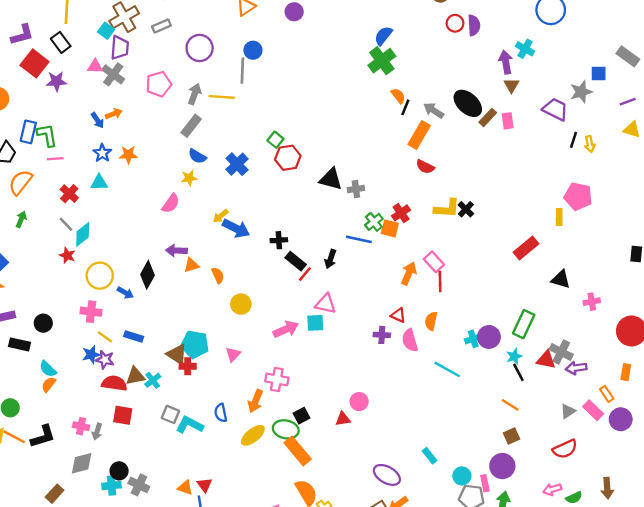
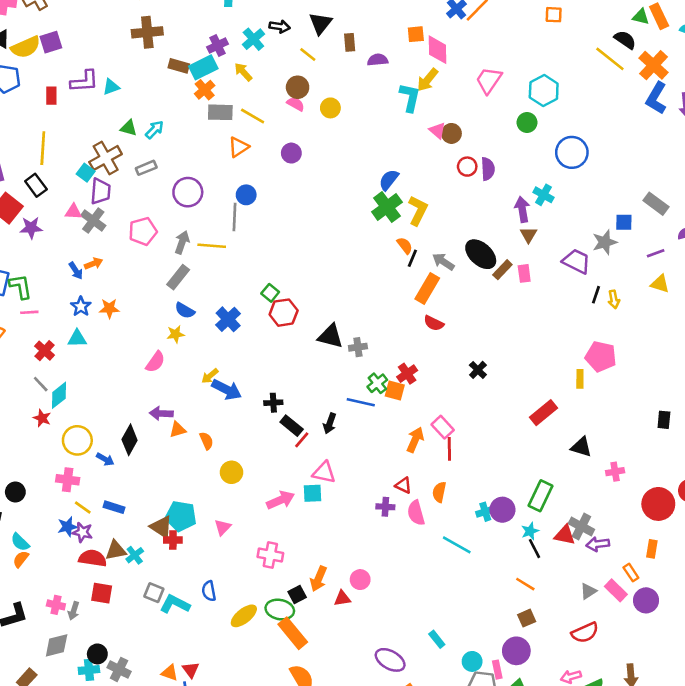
yellow L-shape: (447, 208) -> (418, 210), moved, turned -68
orange arrow: (255, 401) -> (318, 579), moved

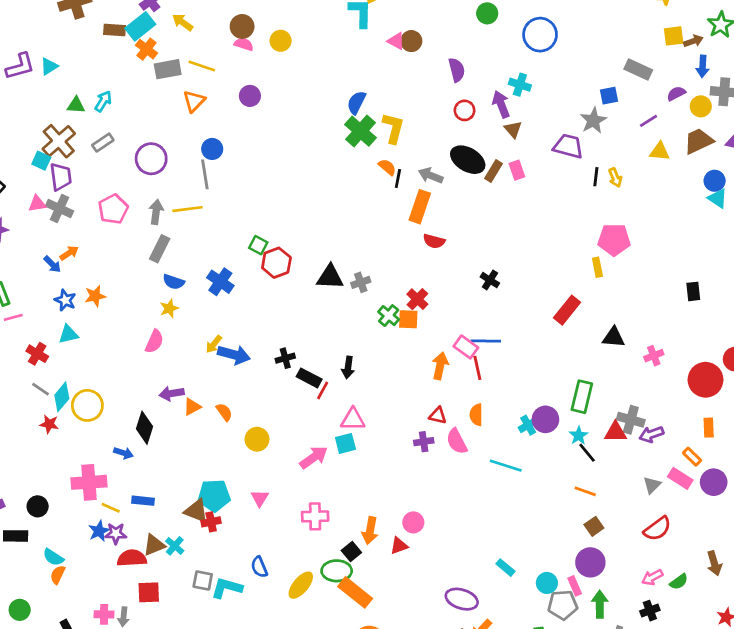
red circle: (467, 167) -> (465, 110), moved
blue line: (361, 402) -> (486, 341), moved
yellow circle: (77, 440) -> (87, 405), moved
pink cross: (68, 480) -> (89, 482), size x1.4

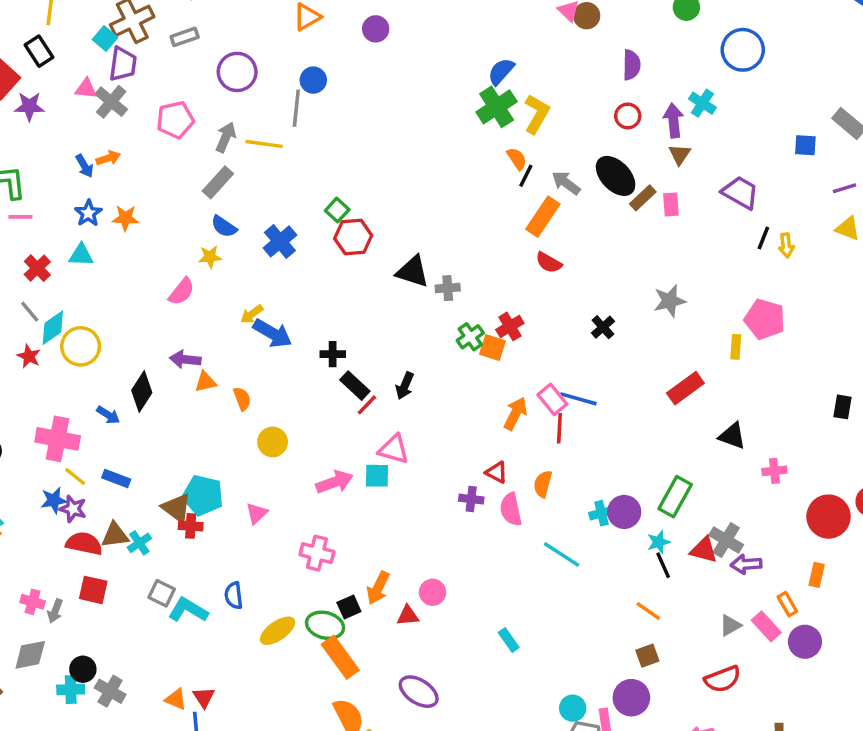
gray star: (593, 120) -> (670, 301), moved
cyan rectangle: (506, 568) -> (509, 640), moved
purple ellipse: (462, 599) -> (419, 692), moved

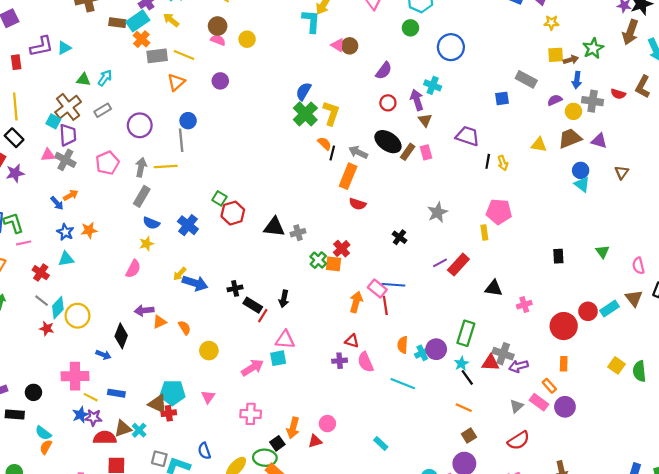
purple semicircle: (631, 65) -> (384, 71), turned 48
purple line: (844, 188) -> (440, 263), moved
orange semicircle: (543, 484) -> (403, 345), moved

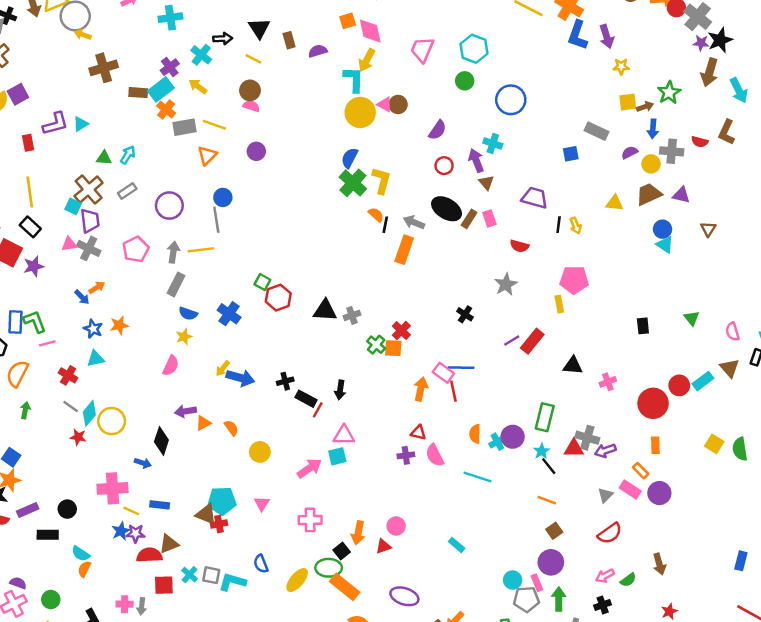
yellow circle: (247, 39) -> (360, 112), moved, size x1.6
red semicircle: (358, 204) -> (519, 246), moved
cyan cross: (139, 430) -> (190, 575), moved

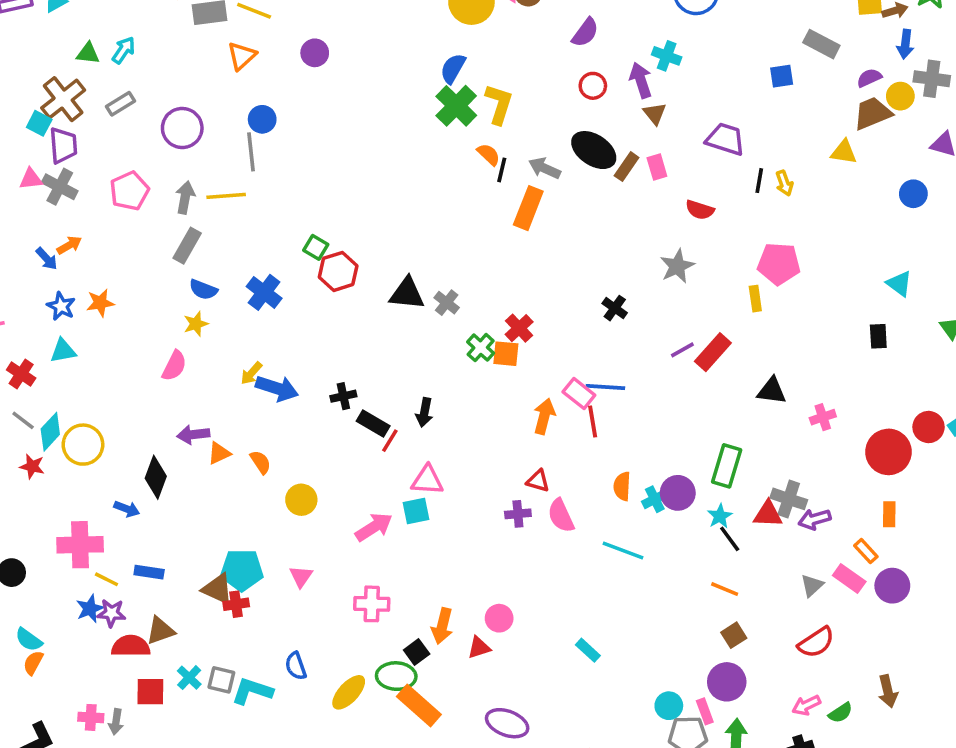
brown trapezoid: (649, 194) -> (873, 113), moved
cyan triangle: (665, 245) -> (899, 284), moved
gray cross: (352, 315) -> (447, 303), turned -35

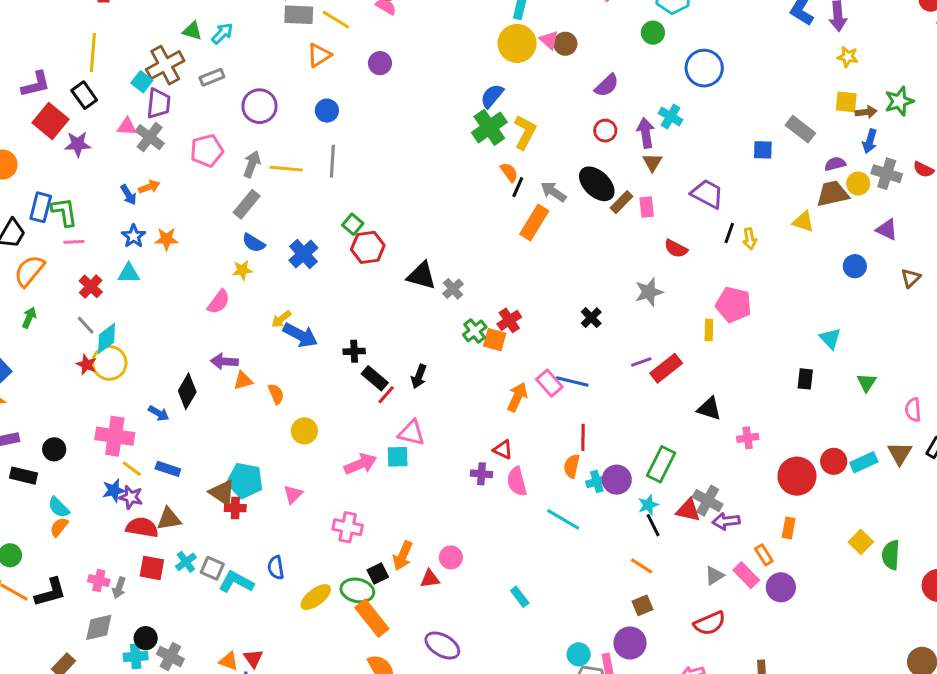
gray line: (251, 152) -> (332, 161), moved
red line: (593, 421) -> (583, 437), moved
yellow circle: (83, 445) -> (109, 363), moved

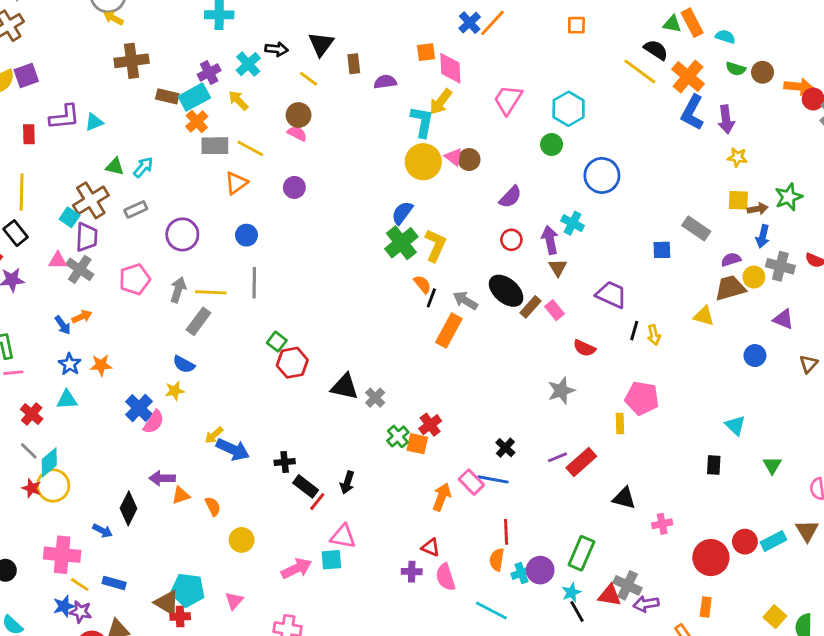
gray rectangle: (247, 204) -> (198, 321), moved
pink rectangle: (647, 207) -> (554, 310), turned -30
blue cross: (303, 254) -> (139, 408), moved
black cross: (591, 318) -> (505, 448), moved

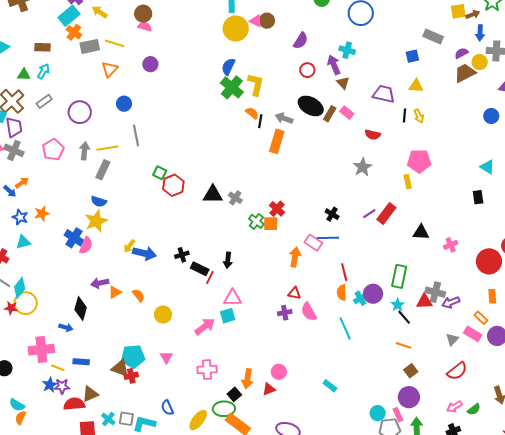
brown rectangle: (167, 96) -> (43, 47), moved
yellow triangle: (704, 316) -> (416, 86), moved
yellow star: (175, 391) -> (96, 221), size x1.6
cyan line: (491, 611) -> (345, 328), turned 50

